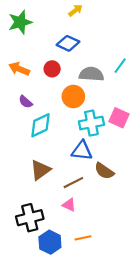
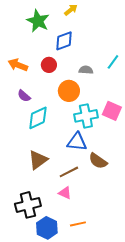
green star: (20, 22) -> (38, 21), moved, turned -30
blue diamond: (68, 43) -> (64, 41), turned -45
gray semicircle: (91, 74) -> (86, 70), size x0.6

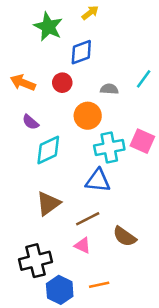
brown semicircle: (98, 161) -> (125, 237), moved

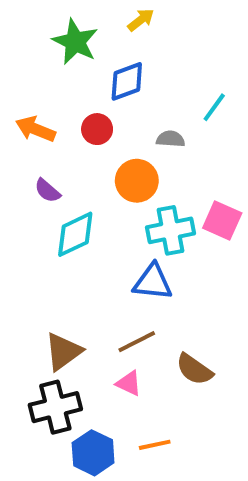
cyan line: (144, 79) -> (214, 107), moved
brown triangle: (48, 203) -> (63, 352), moved

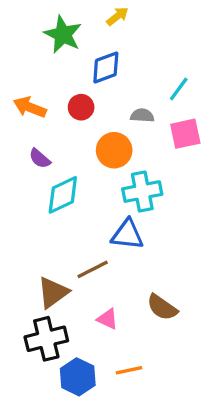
pink square: (222, 220) -> (185, 134), moved, turned -36
brown line: (137, 342) -> (93, 269), moved

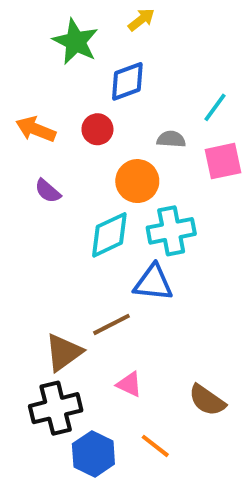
cyan diamond: (63, 195) -> (109, 235), moved
brown semicircle: (162, 307) -> (207, 400), moved
orange line: (129, 370) -> (155, 446), turned 50

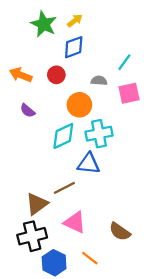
yellow arrow: (141, 20) -> (75, 21), moved
pink triangle: (129, 384) -> (75, 222), size x1.5

